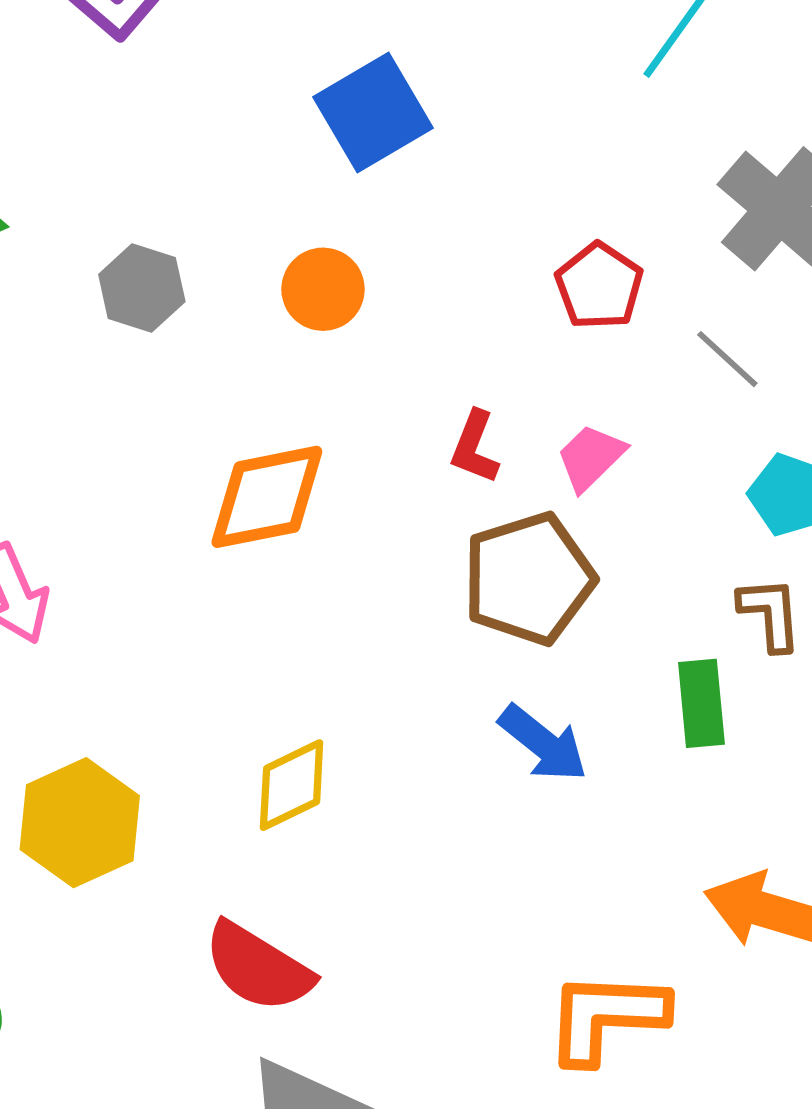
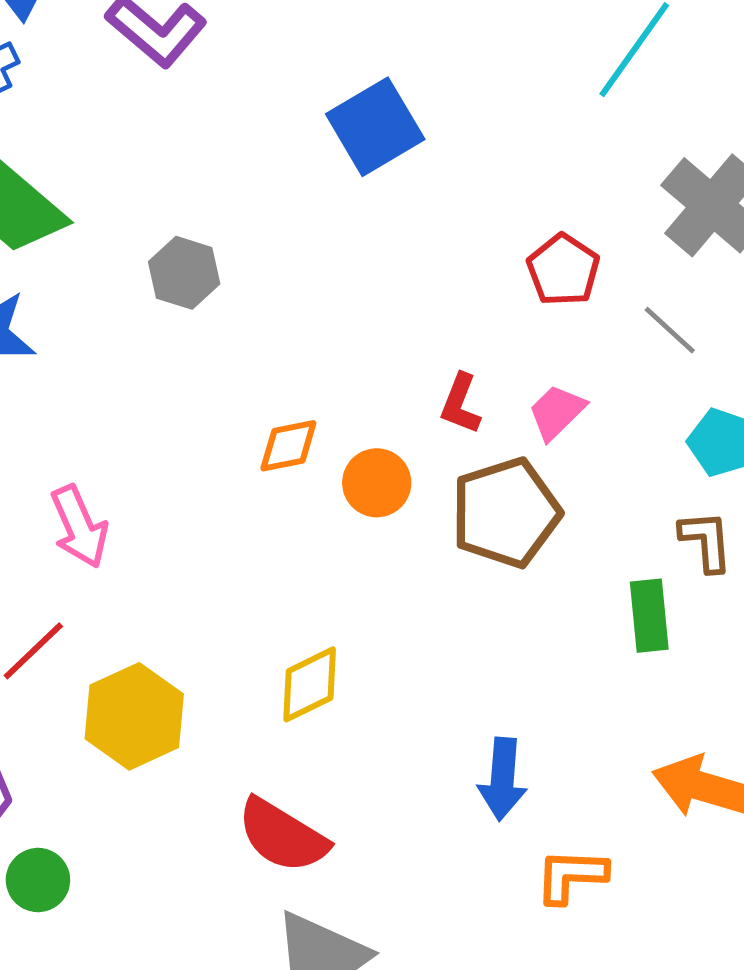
orange circle: (323, 289) -> (377, 483), moved
orange diamond: (267, 497) -> (288, 446), size x0.6
blue arrow: (543, 743) -> (502, 779), moved, turned 56
orange L-shape: (606, 1017) -> (571, 876), size x0.7

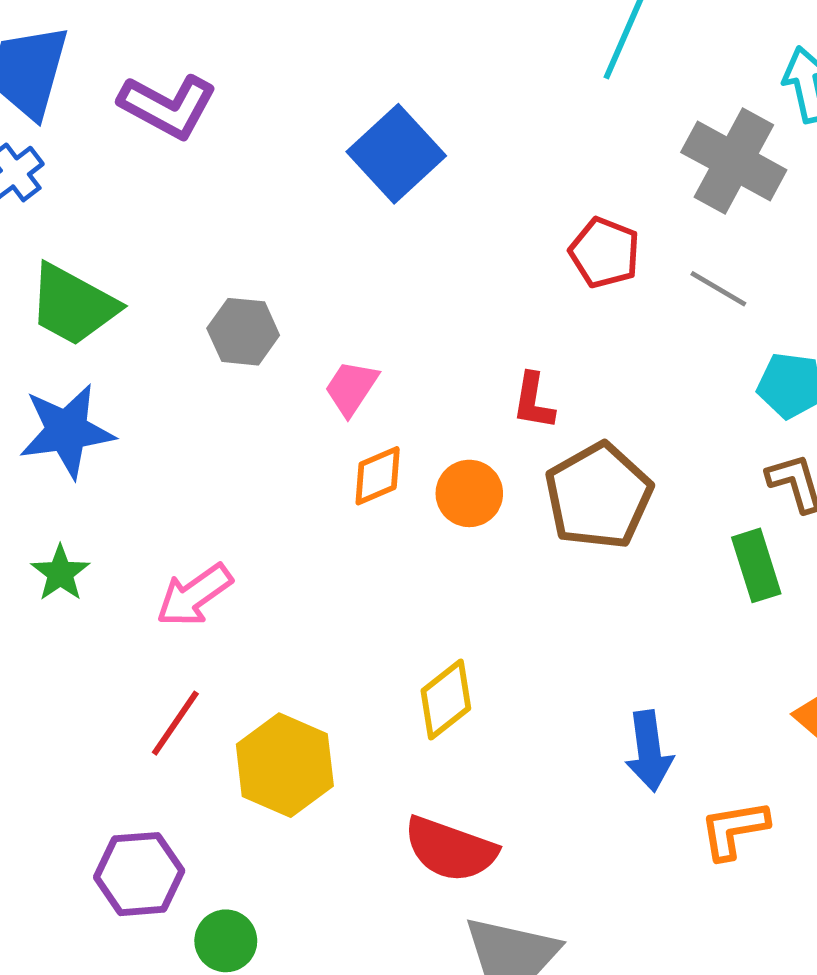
pink trapezoid: (557, 412) -> (351, 388), moved
pink arrow: (79, 527) -> (194, 595), turned 90

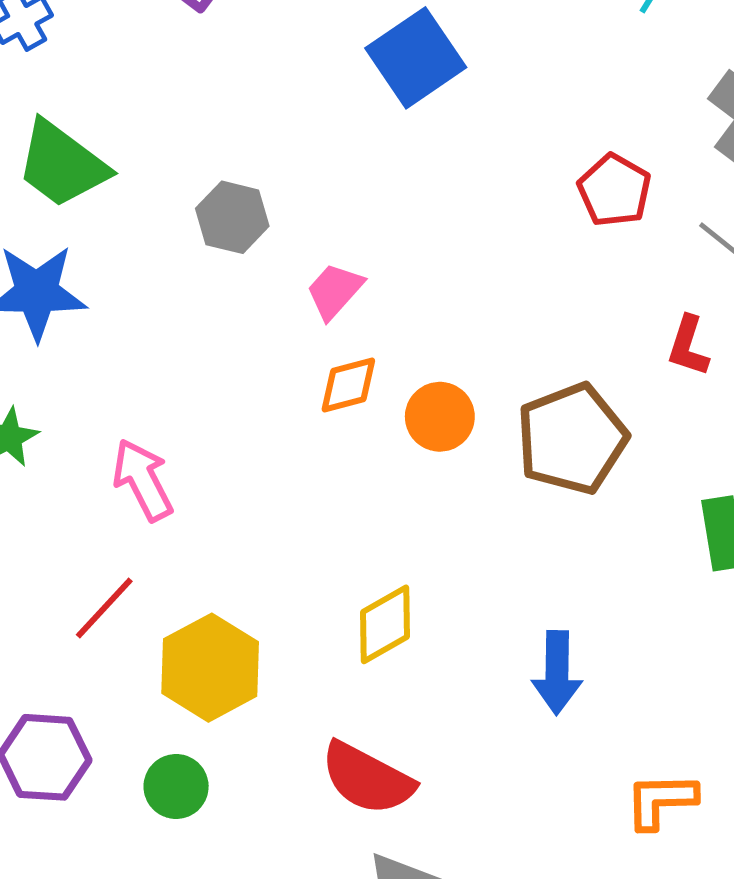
red L-shape: (533, 401) -> (688, 346), moved
pink arrow: (194, 595) -> (143, 480), turned 90
blue arrow: (649, 751) -> (557, 673), moved
green circle: (226, 941) -> (176, 786), moved

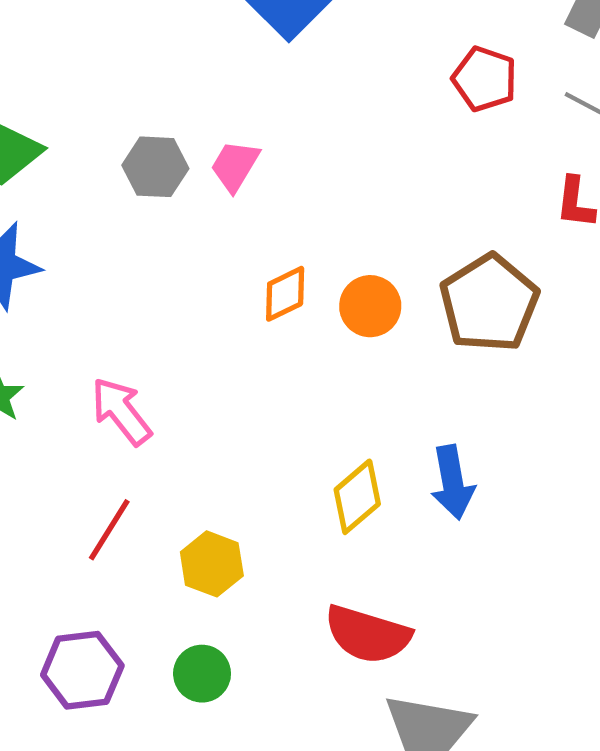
pink trapezoid: (335, 291) -> (235, 166), moved
yellow hexagon: (210, 668) -> (212, 564), size x0.7
blue arrow: (557, 673) -> (453, 482), moved

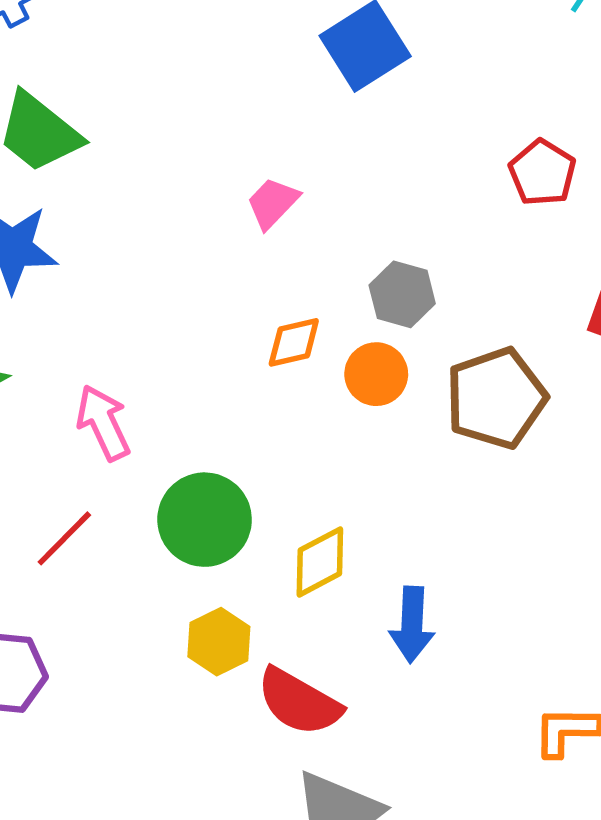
gray hexagon: (155, 167) -> (402, 294), moved
blue arrow: (453, 482) -> (412, 625), moved
yellow hexagon: (212, 564) -> (219, 642), moved
green circle: (202, 674) -> (205, 520), moved, size x1.6

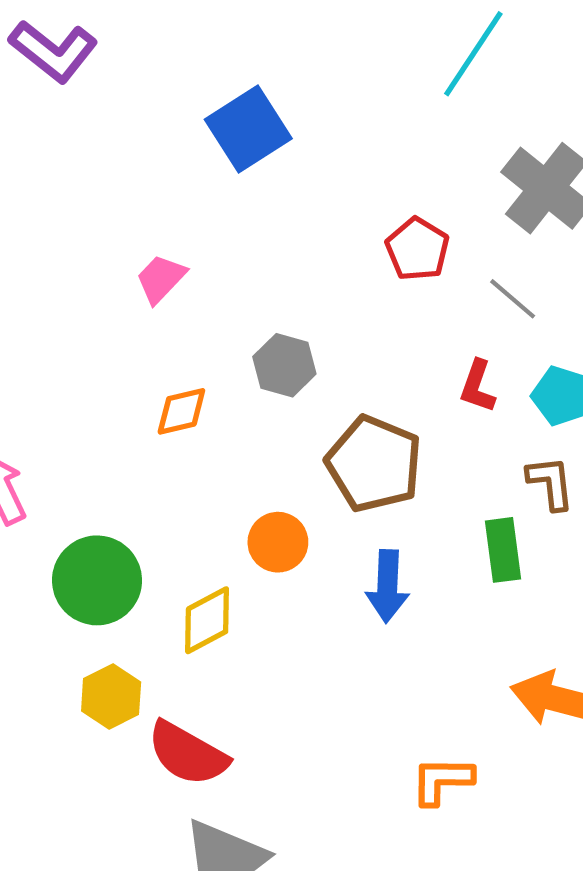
orange circle: (376, 374) -> (278, 542), moved
brown pentagon: (496, 398) -> (374, 464), turned -30
blue arrow: (412, 625) -> (387, 586), moved

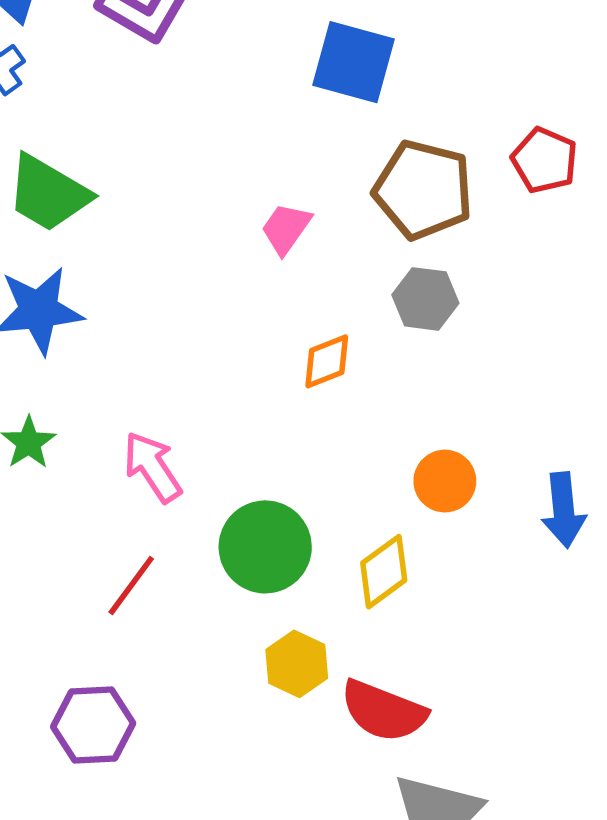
blue square: (248, 129) -> (353, 62), turned -34
brown pentagon: (374, 464) -> (423, 190), moved

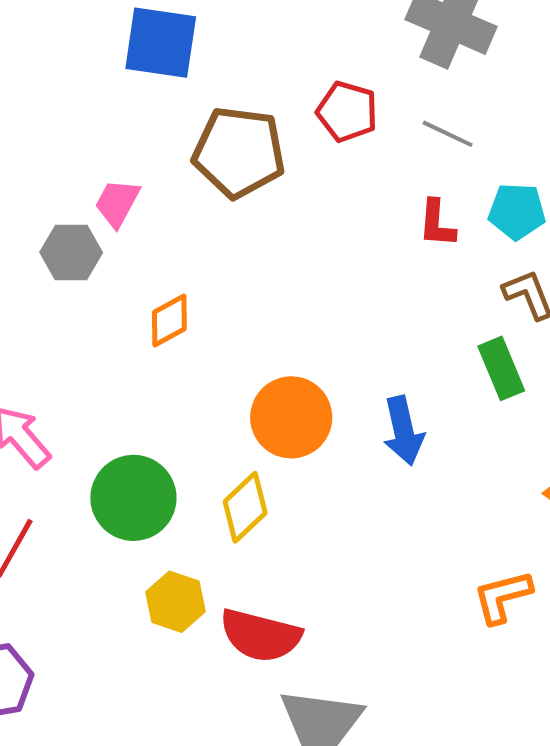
gray hexagon: (425, 299) -> (71, 252), moved
orange circle: (445, 481) -> (291, 417), size x1.4

